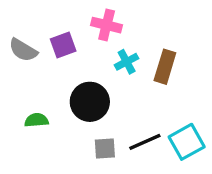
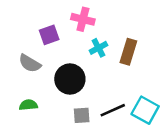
gray semicircle: (23, 50) -> (30, 63), moved
green semicircle: (36, 120) -> (28, 105), moved
cyan square: (187, 142) -> (145, 110), turned -32

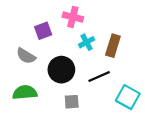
green semicircle: (28, 105) -> (25, 93), size x1.5
black line: (113, 110) -> (99, 76), moved

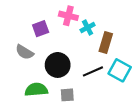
cyan cross: (87, 42) -> (88, 28), moved
green semicircle: (25, 93) -> (36, 90), moved
cyan square: (128, 97) -> (120, 70), moved

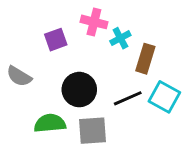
gray semicircle: (24, 52) -> (19, 76), moved
gray square: (67, 95) -> (92, 131), size x1.5

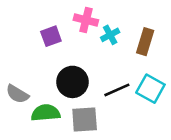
brown rectangle: (145, 59) -> (145, 42), moved
gray semicircle: (19, 76) -> (17, 94), moved

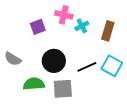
gray semicircle: (17, 94) -> (13, 59), moved

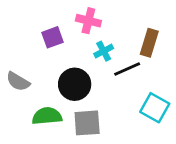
cyan cross: (82, 26) -> (104, 51), moved
cyan square: (112, 66) -> (155, 108), moved
black line: (87, 67) -> (127, 69), moved

